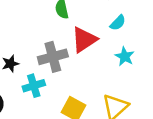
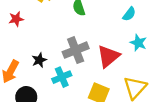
red triangle: (84, 40) -> (108, 56), moved

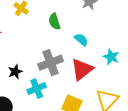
cyan semicircle: (129, 14) -> (81, 40), moved, turned -88

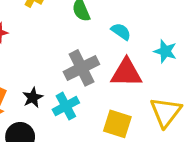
red triangle: (82, 69) -> (126, 73), turned 45
black star: (15, 72) -> (33, 98), moved

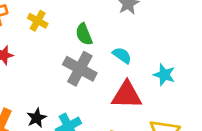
gray cross: (81, 68) -> (80, 69), moved, turned -36

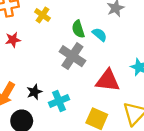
cyan semicircle: (122, 55) -> (100, 35), moved

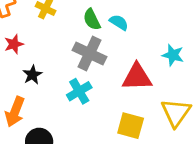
black star: (34, 92) -> (32, 75), moved
cyan cross: (59, 101) -> (79, 91), moved

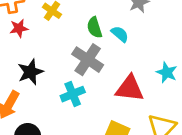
red star: (14, 44) -> (19, 28), moved
black star: (32, 75) -> (30, 72), size x1.4

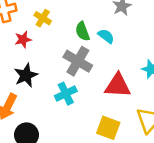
red star: (19, 28) -> (23, 39), moved

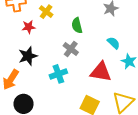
cyan semicircle: (106, 36) -> (114, 43), moved
gray cross: (78, 61) -> (71, 49), size x0.7

